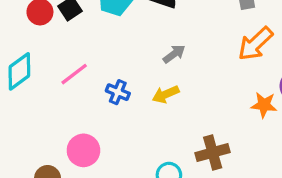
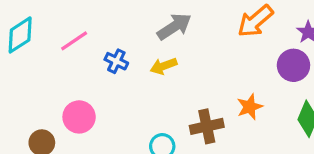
gray arrow: (174, 54) -> (174, 27), size x1.5
orange star: (264, 105) -> (250, 107), moved, turned -30

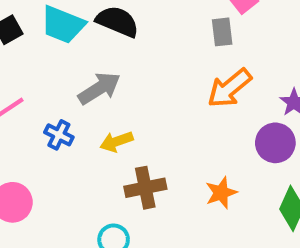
gray arrow: (174, 27) -> (99, 88), moved
brown cross: (207, 126) -> (145, 188), moved

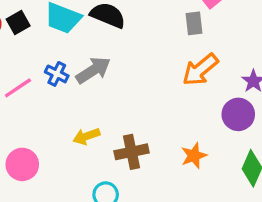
blue cross: (59, 135) -> (57, 74), moved
yellow arrow: (117, 142) -> (86, 136), moved

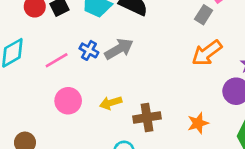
gray rectangle: (194, 23) -> (204, 15), turned 36
pink circle: (22, 164) -> (68, 101), moved

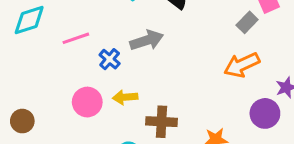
blue cross: (89, 50) -> (110, 59), moved
pink circle: (68, 101) -> (87, 102), moved

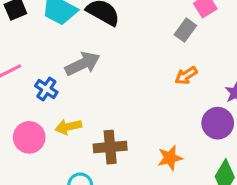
orange arrow: (242, 65) -> (186, 75), size x0.6

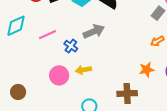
brown cross: (110, 147) -> (127, 93), moved
orange star: (170, 158) -> (147, 70), moved

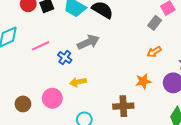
pink circle: (59, 75) -> (52, 98), moved
brown circle: (18, 92) -> (23, 104), moved

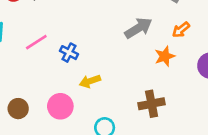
gray arrow: (88, 42) -> (138, 28), moved
orange star: (143, 81) -> (165, 56), moved
brown circle: (23, 104) -> (18, 109), moved

